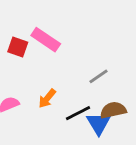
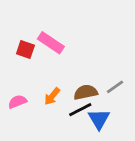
gray line: (98, 76) -> (115, 87), moved
brown semicircle: (113, 110) -> (86, 92), moved

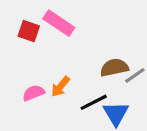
brown semicircle: (86, 92) -> (114, 68), moved
pink semicircle: (17, 102) -> (34, 93), moved

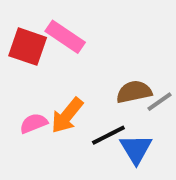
red square: (29, 31) -> (28, 47), size x1.4
orange arrow: (60, 87) -> (67, 115), size x1.4

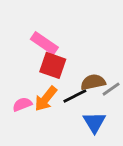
red square: (28, 47) -> (53, 65), moved
black line: (108, 135) -> (75, 96), moved

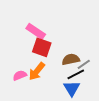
black line: (75, 96) -> (76, 74), moved

